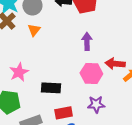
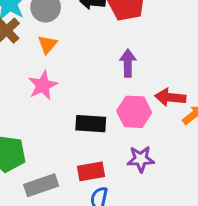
pink star: (19, 72) -> (43, 85), moved
black rectangle: (51, 88) -> (91, 124), moved

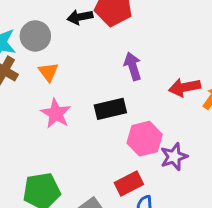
pink hexagon: (134, 112) -> (145, 139), moved
black rectangle: (91, 124) -> (110, 109), moved

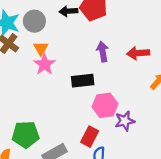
red arrow: (185, 87) -> (138, 53), moved
pink star: (56, 113) -> (45, 64), moved
red rectangle: (129, 183) -> (90, 137), turned -42

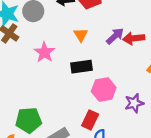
orange triangle: (41, 48) -> (81, 35), moved
purple arrow: (103, 52) -> (115, 36), moved, turned 60
purple star: (125, 121) -> (134, 103), moved

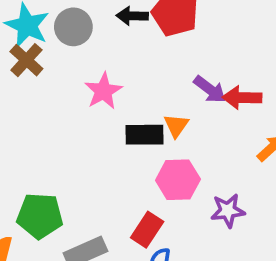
orange triangle: (81, 35) -> (176, 126), moved
purple arrow: (115, 36) -> (210, 89), turned 72
pink star: (44, 52) -> (103, 91), moved

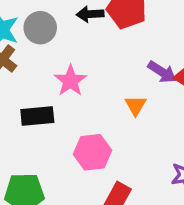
black rectangle: (145, 135) -> (37, 116), moved
pink hexagon: (178, 180) -> (92, 152), moved

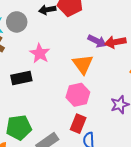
orange triangle: (135, 105) -> (83, 64), size x1.5
pink hexagon: (92, 152) -> (78, 95), moved

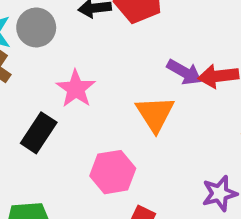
black rectangle: (21, 78) -> (39, 133), turned -48
pink hexagon: (78, 95) -> (113, 172), moved

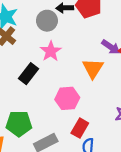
gray circle: (36, 27) -> (47, 21), moved

